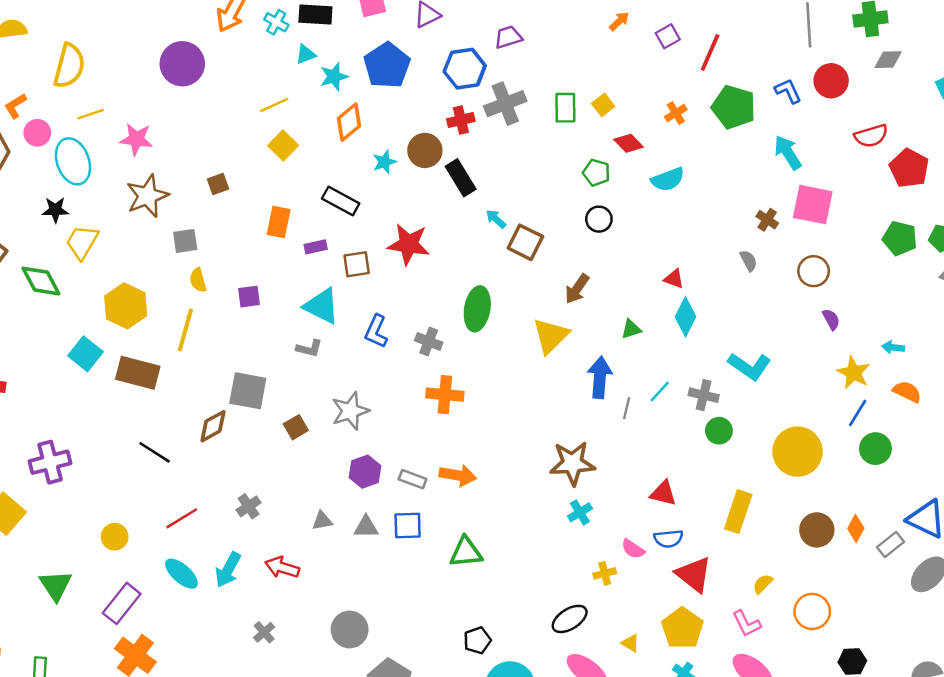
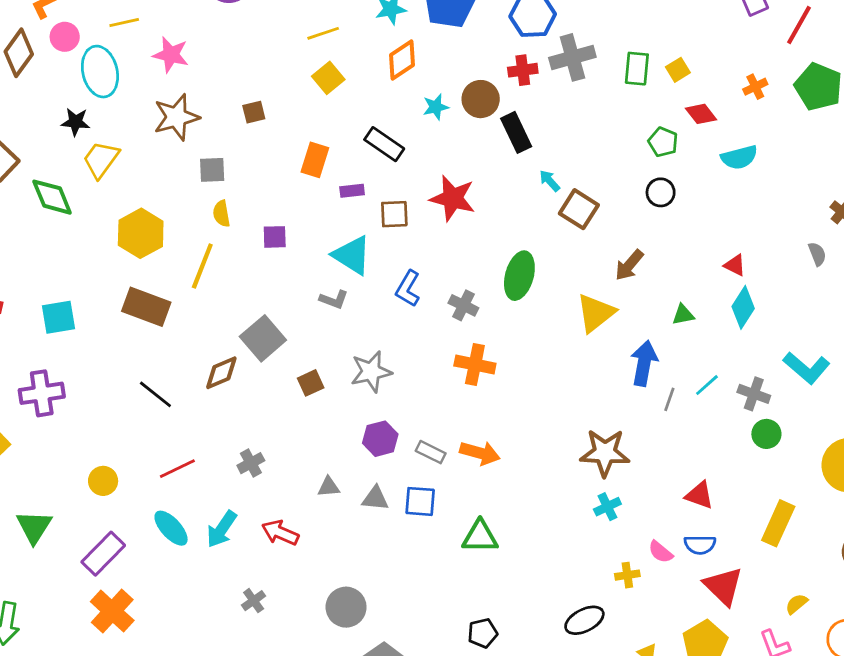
cyan square: (86, 354) -> (58, 317), moved, turned 36
gray square: (248, 391) -> (263, 338), turned 33

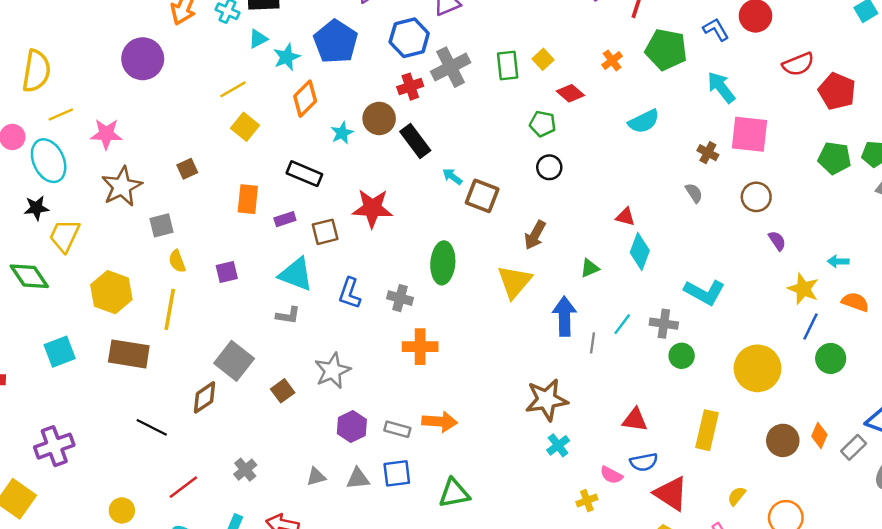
cyan semicircle: (739, 157) -> (644, 121), moved
cyan square: (58, 317) -> (60, 352), moved

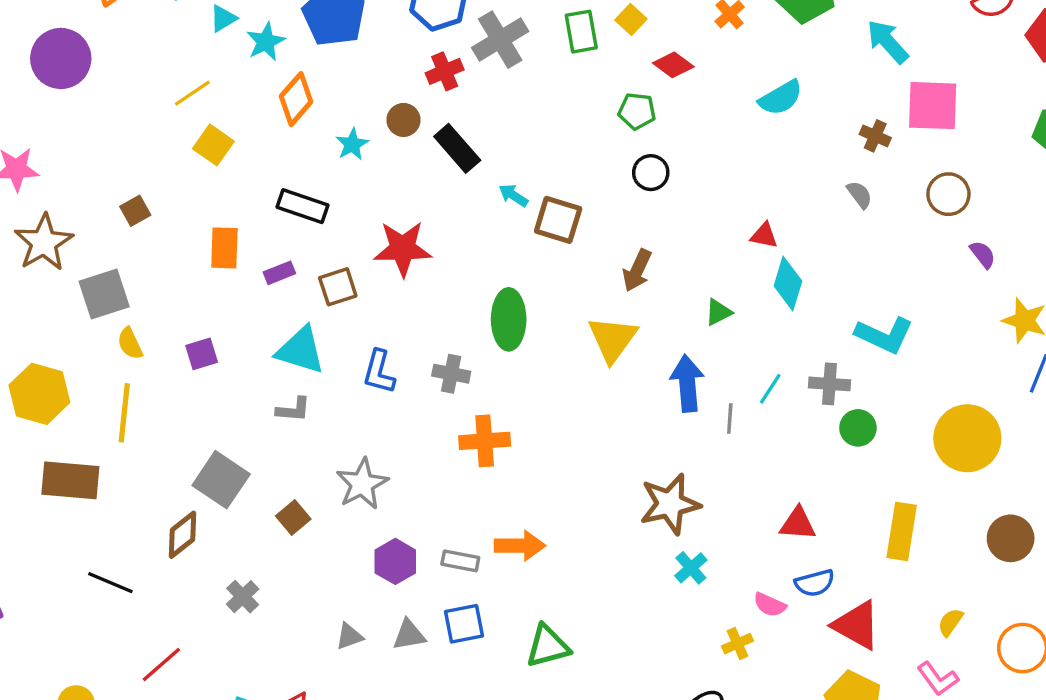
brown circle: (379, 118) -> (403, 120), size x0.7
gray square: (161, 225) -> (104, 294), size x1.4
gray cross: (245, 470) -> (243, 597), moved

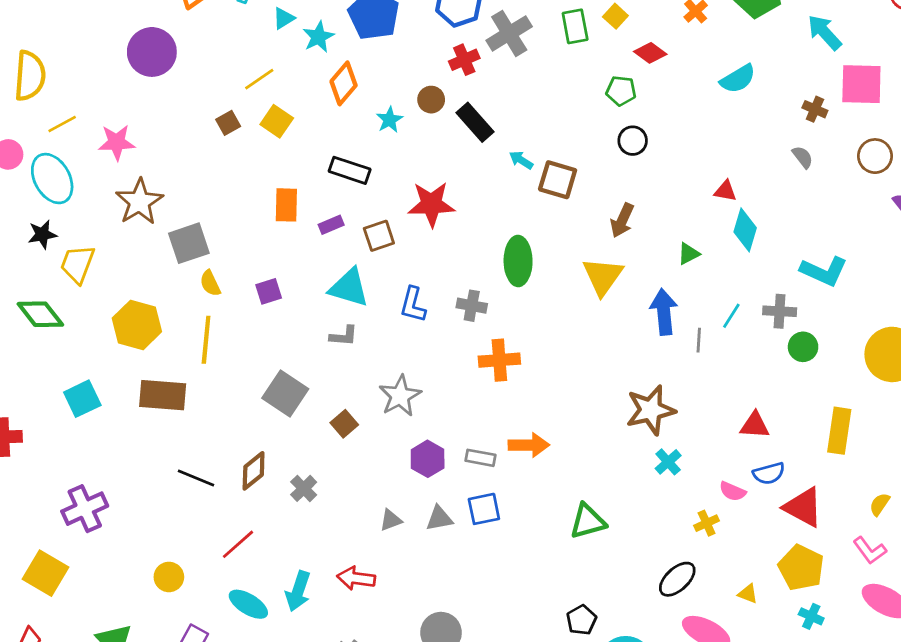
brown square: (135, 211) -> (228, 123), moved
brown diamond: (183, 535) -> (254, 471), moved
green triangle: (548, 646) -> (588, 521), moved

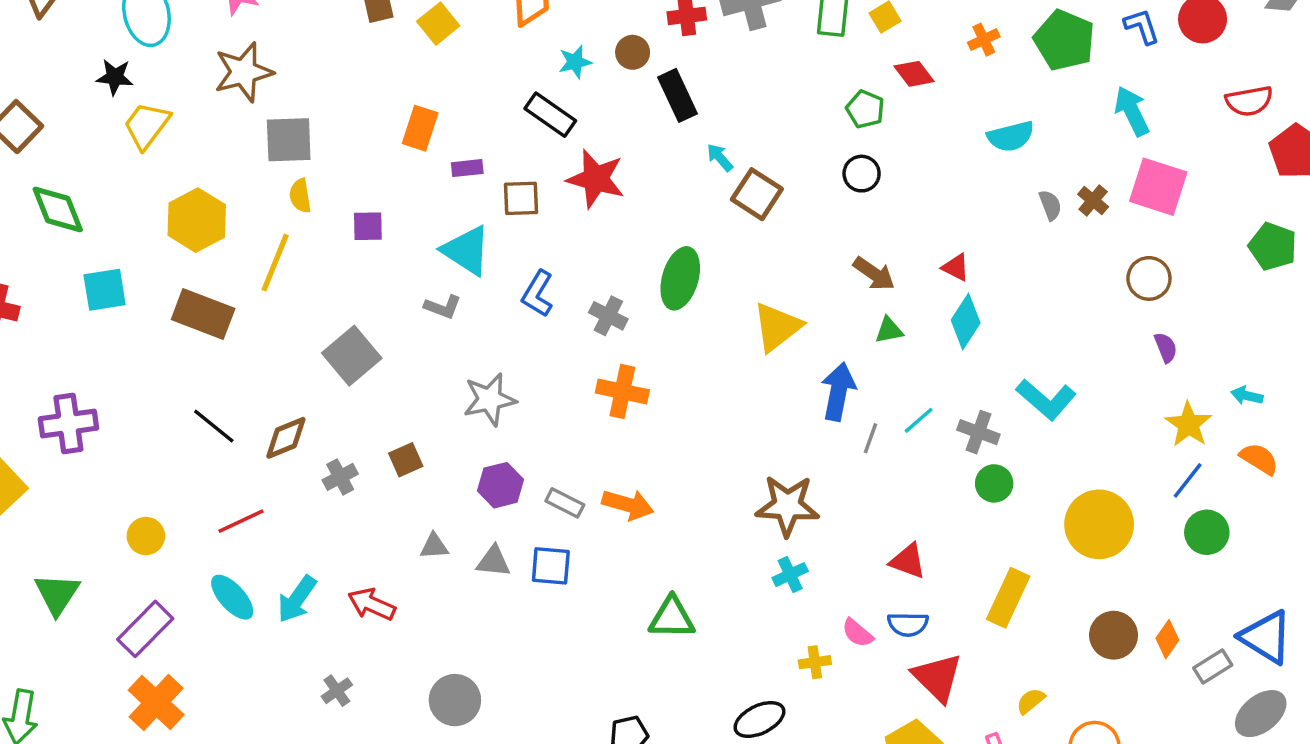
gray semicircle: (803, 157) -> (1050, 205), moved
black rectangle: (350, 170) -> (550, 115), moved
brown arrow: (622, 220) -> (874, 274), moved, turned -96
green diamond: (40, 314) -> (58, 210), moved
brown square: (344, 424) -> (406, 460), moved

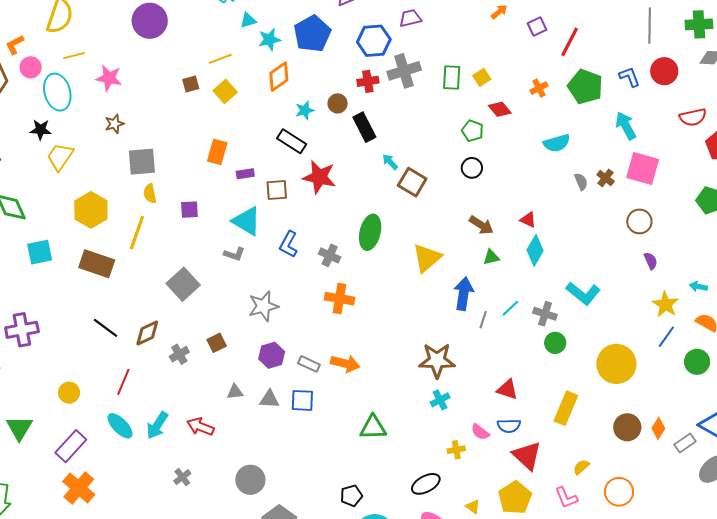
brown star: (244, 72) -> (114, 124), size x0.6
red line: (241, 521) -> (123, 382), turned -40
green circle: (1207, 532) -> (697, 362), moved

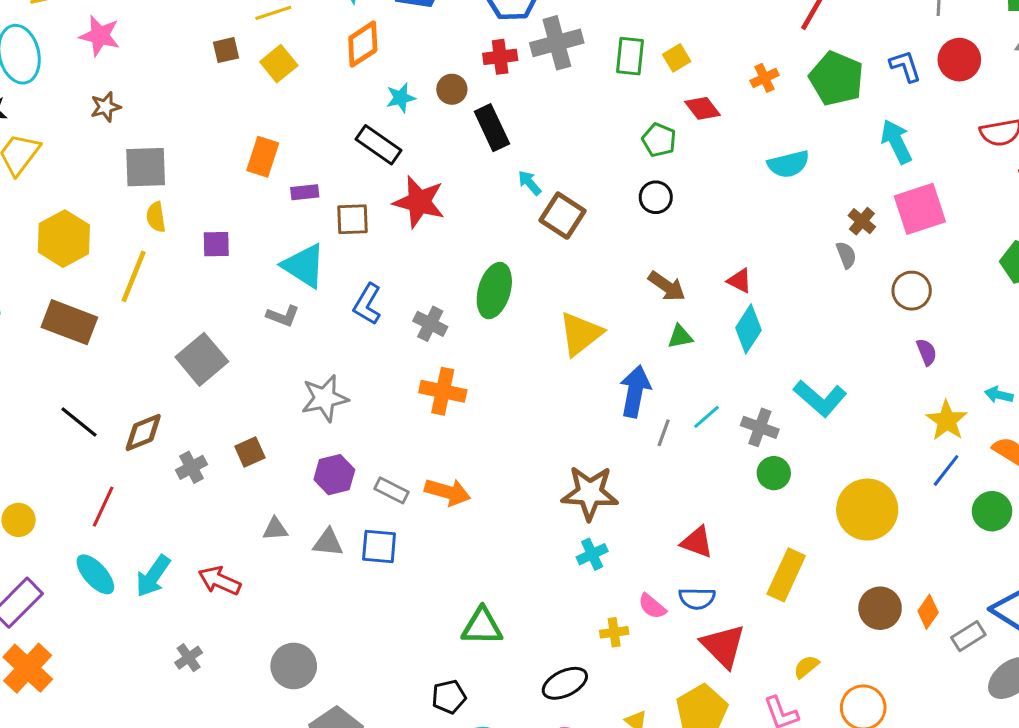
pink square: (643, 169) -> (920, 209), turned -36
gray semicircle: (581, 182) -> (846, 255), moved
green triangle: (373, 427) -> (482, 626), moved

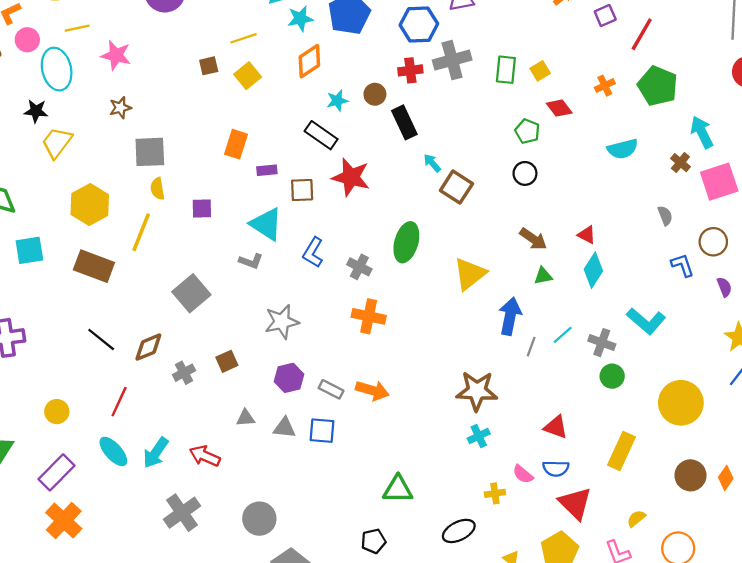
blue L-shape: (905, 66) -> (683, 265), moved
brown cross: (862, 221) -> (680, 163), moved
gray cross: (189, 658) -> (182, 513), size x1.8

